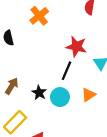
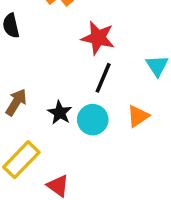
red star: (76, 47) -> (98, 38), moved

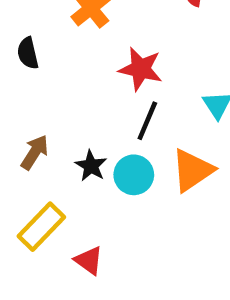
orange triangle: (138, 116) -> (192, 170), size x1.5

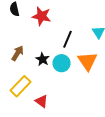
red star: (141, 69) -> (42, 16), moved
orange triangle: (192, 170) -> (88, 61), turned -30

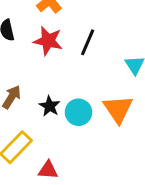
black line: (68, 39) -> (88, 42), moved
red triangle: (42, 101) -> (48, 170), turned -32

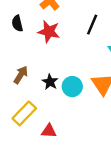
black line: (88, 42) -> (92, 25), moved

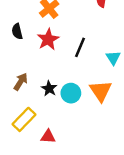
black line: (92, 25) -> (80, 47), moved
red star: (49, 32) -> (48, 39), turned 30

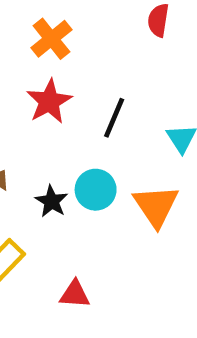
cyan circle: (71, 93) -> (96, 190), moved
red triangle: (48, 137) -> (75, 294), moved

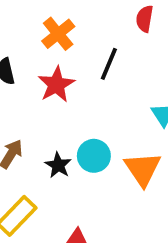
black line: (114, 118) -> (109, 64), moved

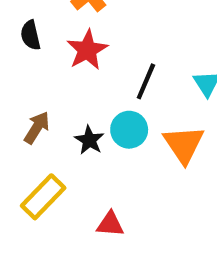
black line: (109, 64) -> (146, 81), moved

